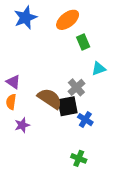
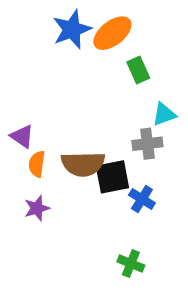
blue star: (25, 18) -> (72, 29), moved
gray cross: (76, 87) -> (147, 144), moved, turned 35
brown semicircle: (50, 99) -> (83, 164), turned 145
orange semicircle: (11, 102) -> (37, 164), moved

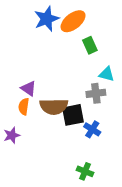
cyan triangle: (164, 114) -> (107, 74), turned 35
purple triangle: (22, 136) -> (29, 89), moved
purple star: (37, 208) -> (12, 135), moved

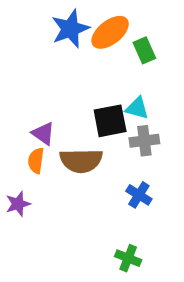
green rectangle: (90, 45) -> (144, 50), moved
cyan triangle: (107, 74) -> (137, 108), moved
black square: (73, 115) -> (110, 121), moved

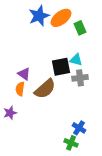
brown semicircle: (81, 161) -> (45, 89), turned -40
blue cross: (139, 195) -> (79, 128), moved

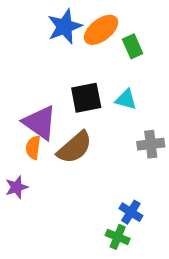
black square: (61, 67) -> (86, 98), moved
purple triangle: (24, 74) -> (40, 123), size x1.6
gray cross: (80, 78) -> (151, 144), moved

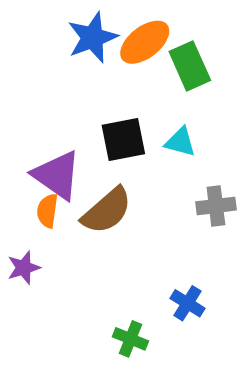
green rectangle: (133, 46) -> (190, 66), size x1.4
green cross: (118, 237) -> (130, 339), moved

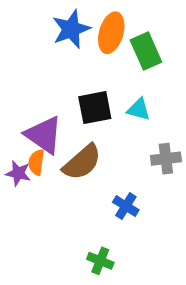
orange ellipse: (145, 42) -> (111, 33), turned -36
purple star: (24, 268) -> (18, 173), moved, turned 30
blue cross: (187, 303) -> (126, 206), moved

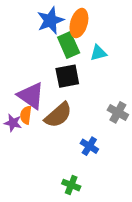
green rectangle: (146, 51) -> (69, 45), moved
cyan triangle: (139, 109) -> (98, 53), moved, turned -30
gray cross: (166, 159) -> (118, 112), turned 36

